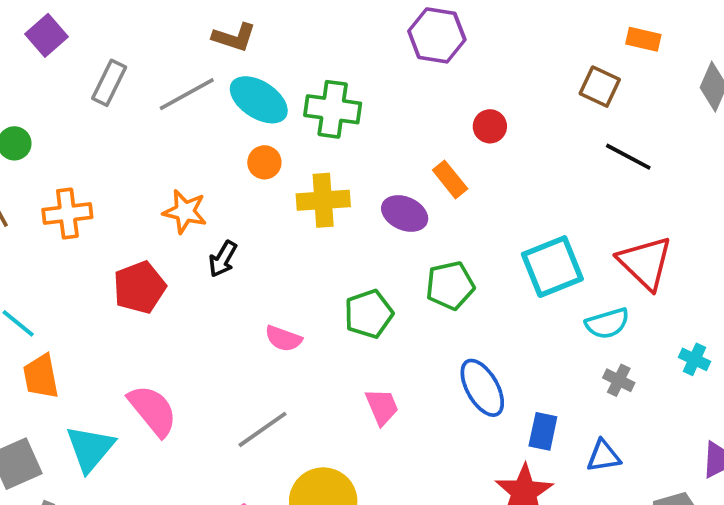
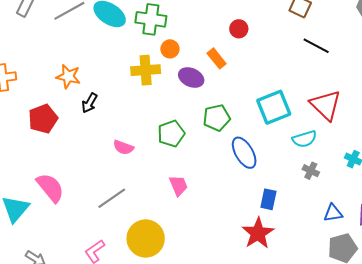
orange circle: (264, 162) -> (170, 49), moved
blue ellipse: (482, 388) -> (244, 153), moved
blue triangle: (604, 456) -> (333, 213), moved

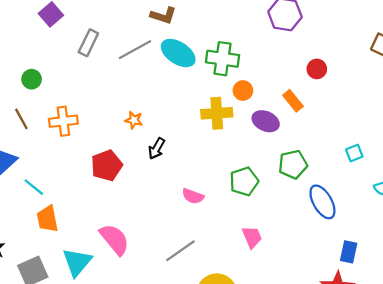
orange star: (68, 76) -> (134, 120), size x0.7
cyan square: (274, 107) -> (354, 153), size x0.5

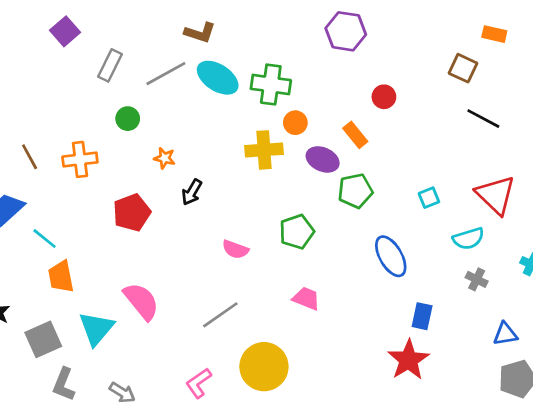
green circle: (32, 79) -> (128, 119), moved
green pentagon: (293, 164) -> (355, 191), moved
pink trapezoid: (252, 237) -> (306, 298), turned -45

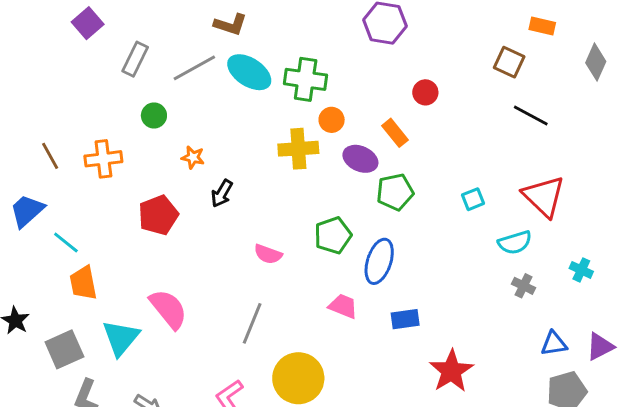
blue ellipse: (391, 256) -> (379, 261), moved, turned 48
gray line: (220, 315) -> (252, 323), turned -33
blue rectangle: (422, 316) -> (405, 319), moved, turned 70

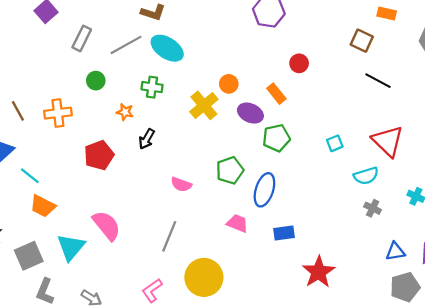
green cross: (306, 79) -> (152, 87), moved, size x0.7
yellow cross: (298, 149) -> (204, 105), turned -36
orange trapezoid: (83, 283) -> (43, 206), turned -52

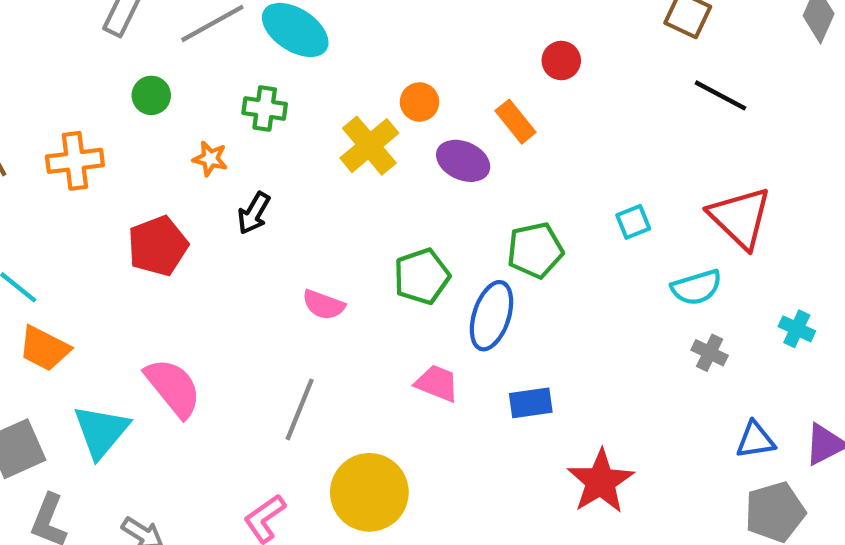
green pentagon: (276, 138) -> (535, 250), moved

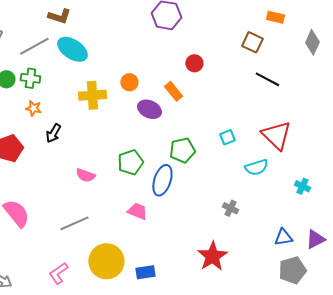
green cross: (265, 108) -> (30, 78), moved
yellow cross: (369, 146) -> (92, 95), moved, turned 36
gray cross: (710, 353) -> (230, 208), moved
blue rectangle: (531, 403) -> (145, 272), moved
gray line: (300, 409) -> (74, 223), turned 44

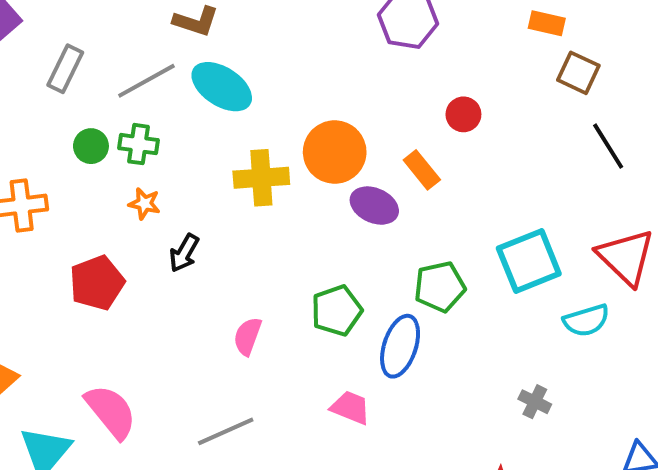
orange rectangle: (275, 17) -> (547, 23), moved
black line: (267, 79) -> (608, 146), turned 30
orange circle: (129, 82) -> (335, 152), size x1.8
cyan square: (227, 137) -> (529, 261), size x2.0
pink semicircle: (85, 175) -> (247, 336), turned 90

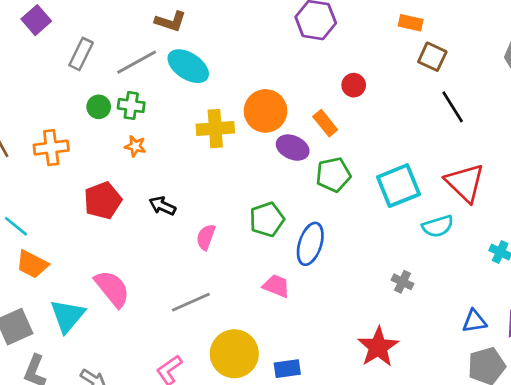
black arrow: (184, 253) -> (162, 206), moved, turned 85
green pentagon: (440, 287) -> (333, 175), moved

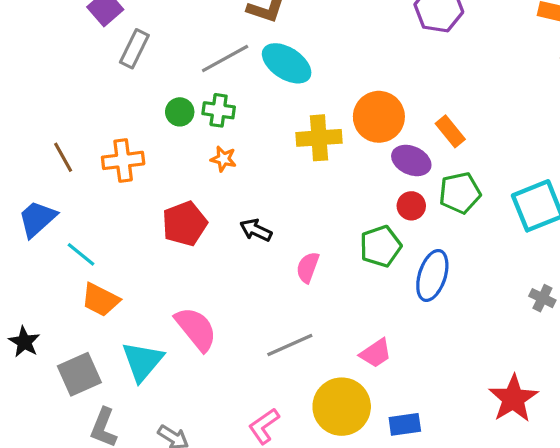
gray rectangle: (81, 54) -> (134, 49), moved
red circle: (354, 85) -> (411, 206), moved
gray cross: (403, 282) -> (542, 298), moved
pink trapezoid: (276, 286) -> (376, 353), moved, turned 124

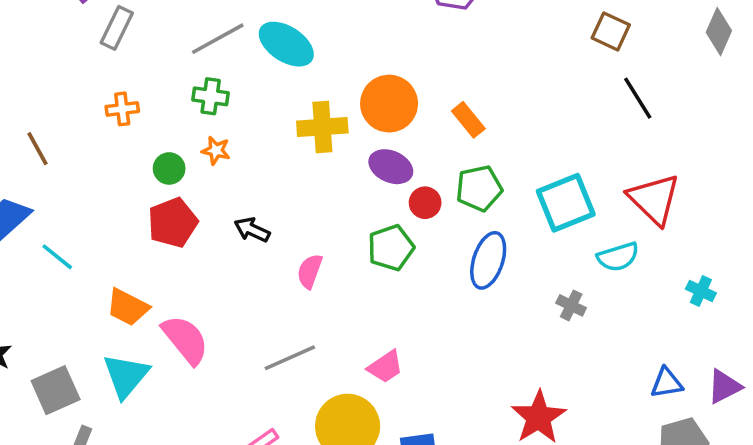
green circle: (180, 112) -> (169, 168), moved
orange cross: (123, 160) -> (122, 109), moved, size x0.7
purple ellipse: (411, 160) -> (391, 167), moved
blue ellipse: (432, 275) -> (488, 260), moved
orange trapezoid: (100, 300) -> (128, 307), moved

